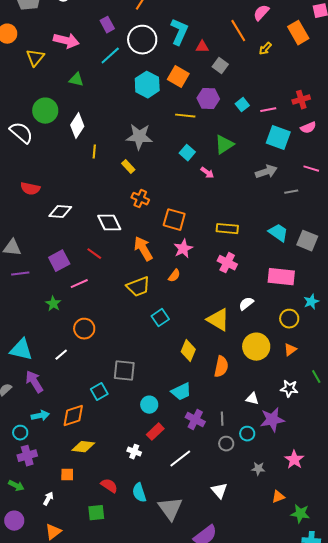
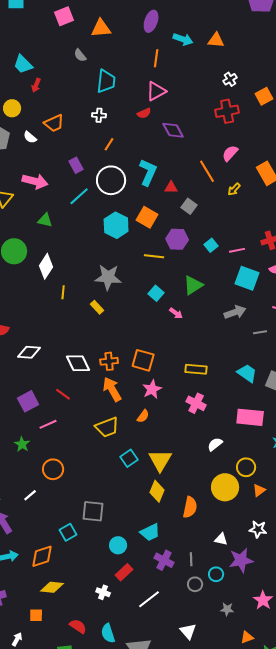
orange cross: (140, 199) -> (109, 361), moved, turned -30
yellow circle: (289, 319) -> (246, 467), moved
yellow triangle: (218, 320) -> (160, 460), moved, turned 30

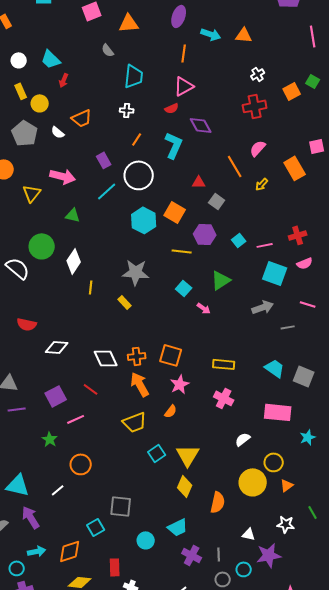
cyan L-shape: (148, 172) -> (174, 145), moved
red rectangle: (124, 572) -> (115, 567), moved, turned -48

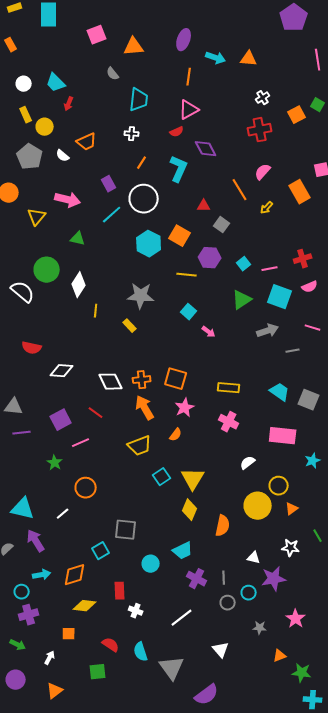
green triangle: (221, 280) -> (242, 300), moved

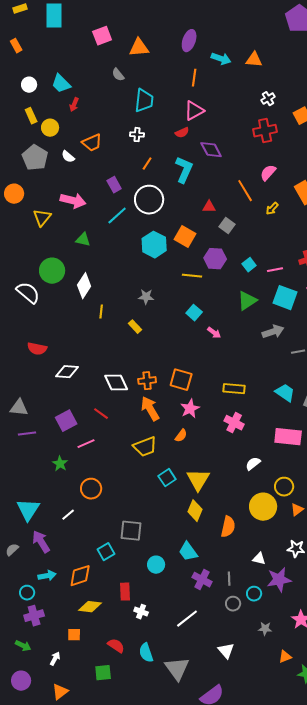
gray star: (141, 296) -> (146, 297), size x0.6
cyan triangle: (23, 509) -> (28, 510), turned 50
cyan trapezoid: (183, 551) -> (188, 552), turned 80

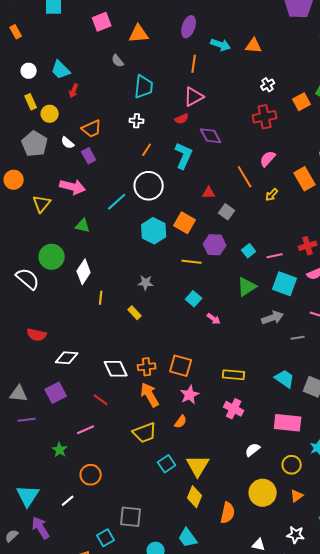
purple rectangle: (114, 185) -> (89, 156), moved
purple square: (66, 421) -> (56, 393), moved
yellow circle: (284, 487) -> (292, 465), moved

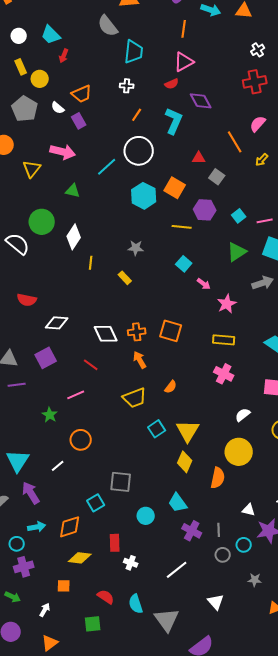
gray semicircle: (118, 61) -> (108, 26), size x1.6
orange arrow: (150, 395) -> (140, 360), size x0.7
pink star: (190, 395) -> (227, 304), moved
yellow circle: (263, 493) -> (239, 452), moved

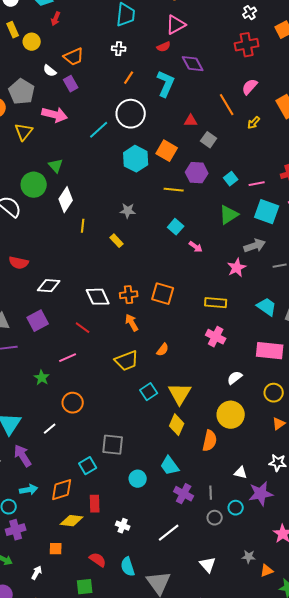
gray pentagon: (25, 109) -> (22, 92), moved
green triangle: (73, 191) -> (56, 166), moved, turned 35
pink star: (227, 304) -> (237, 268), moved
red rectangle: (115, 543) -> (95, 504), moved
gray star: (255, 580) -> (249, 557), moved

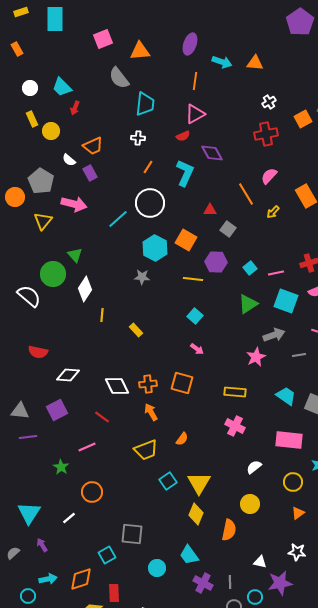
gray star: (128, 211) -> (142, 277), moved
pink arrow: (196, 247) -> (197, 349), moved
yellow circle: (231, 415) -> (250, 504), size x0.7
purple arrow: (23, 456) -> (42, 545), size x0.6

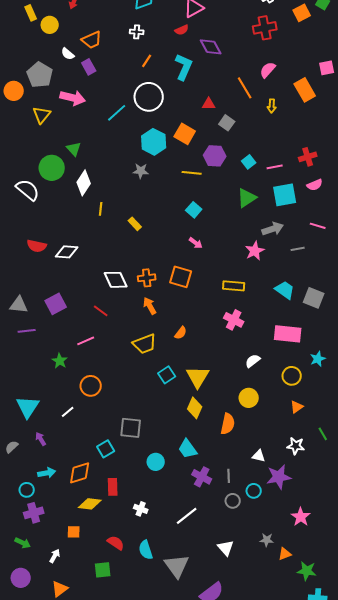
yellow arrow: (273, 212) -> (272, 106), turned -40
cyan square: (286, 301) -> (285, 195), turned -30
white diamond: (68, 375) -> (67, 252), moved

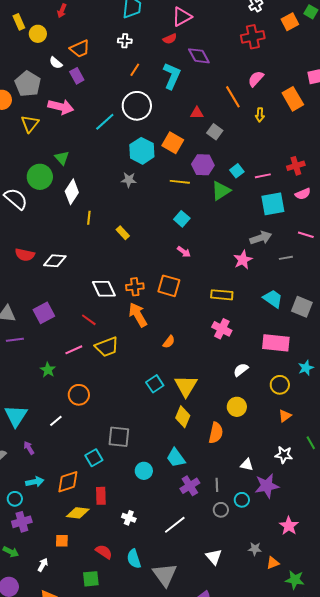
green triangle: (247, 198) -> (221, 191), moved
orange arrow: (150, 306) -> (138, 315), size x1.4
yellow trapezoid: (145, 344) -> (107, 347), moved
purple cross: (202, 477) -> (190, 486), turned 30

